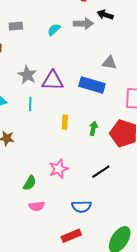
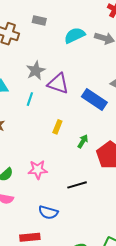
cyan semicircle: (54, 30) -> (75, 35), size x1.5

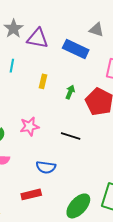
cyan line: (30, 99) -> (12, 66), moved
black line: (77, 185) -> (71, 136), turned 42

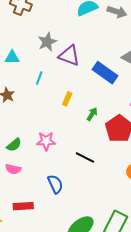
blue semicircle: (46, 167) -> (55, 184), turned -132
red rectangle: (31, 194) -> (23, 206), moved

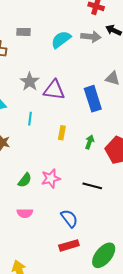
blue rectangle: (105, 73) -> (93, 99), turned 50
green semicircle: (14, 145) -> (25, 180), moved
red rectangle: (23, 206) -> (69, 245), moved

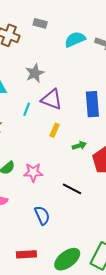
purple triangle: (54, 90) -> (52, 99), moved
green arrow: (90, 142) -> (79, 146), turned 40
red rectangle: (69, 245) -> (26, 254), moved

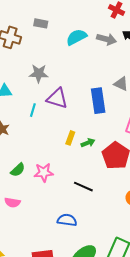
gray star: (35, 73) -> (39, 73), turned 30
yellow rectangle: (55, 130) -> (70, 138), moved
blue semicircle: (42, 215) -> (67, 220), moved, turned -54

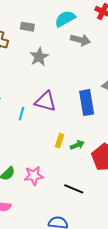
cyan semicircle: (77, 37) -> (65, 19), moved
gray arrow: (106, 39) -> (81, 40), moved
gray star: (39, 73) -> (39, 57), moved, turned -30

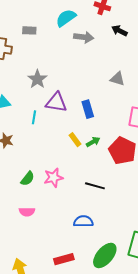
gray star: (39, 57) -> (37, 79), moved
blue rectangle: (87, 103) -> (88, 109), moved, size x0.7
yellow rectangle: (60, 141) -> (75, 140), turned -48

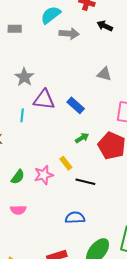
blue rectangle: (88, 109) -> (76, 105), turned -30
yellow rectangle: (75, 140) -> (66, 163), moved

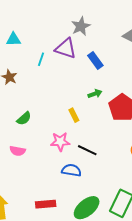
gray star: (24, 77) -> (81, 26), moved
pink star: (44, 175) -> (60, 142), moved
black line: (85, 182) -> (87, 150), moved

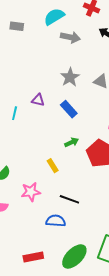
gray star: (81, 26) -> (70, 77), moved
purple triangle: (66, 48) -> (38, 100), size x0.6
pink star: (60, 142) -> (31, 192), moved

